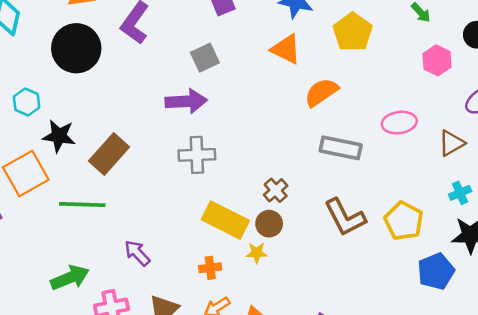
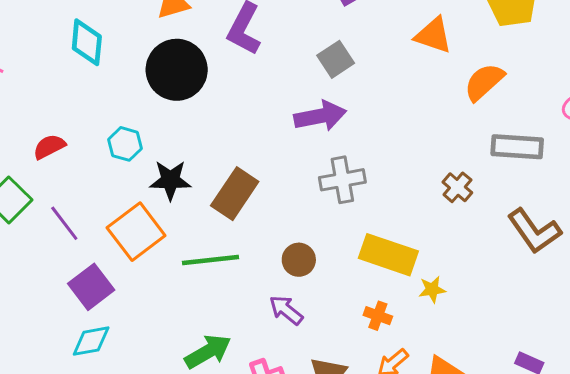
brown cross: (276, 190) -> (457, 187), moved
brown circle: (269, 224) -> (299, 260), moved
orange cross: (210, 268) -> (378, 316), turned 35

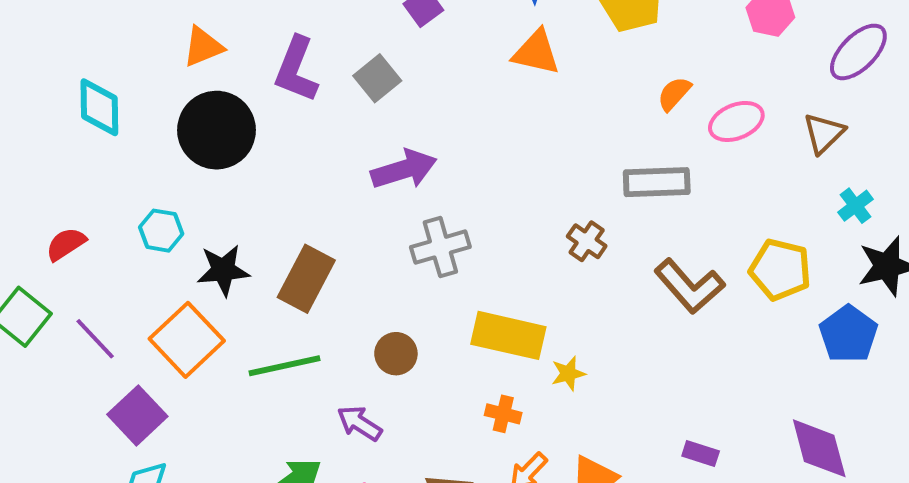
gray square: (336, 59) -> (377, 78), moved
orange semicircle: (484, 82) -> (674, 94), moved, size x0.7
purple arrow: (286, 310) -> (359, 423), moved

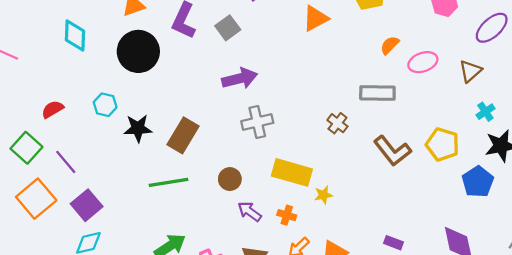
orange triangle: (536, 52) -> (315, 18), turned -44
orange square: (187, 340) -> (36, 199), moved
purple arrow: (359, 423) -> (250, 212), moved

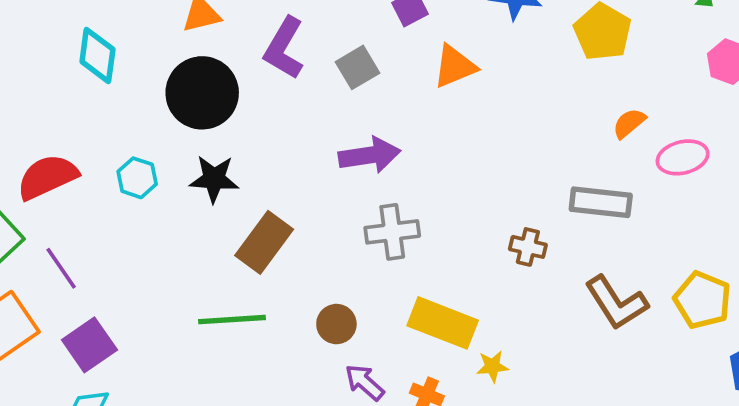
orange triangle: (315, 18) -> (455, 66), moved
red semicircle: (53, 109) -> (47, 177), size x1.6
brown cross: (337, 123) -> (528, 247), turned -30
black star: (138, 128) -> (214, 179), moved

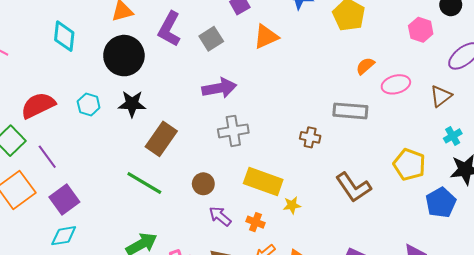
brown L-shape: (616, 303) -> (353, 187), moved
green line: (232, 320) -> (144, 183), turned 36

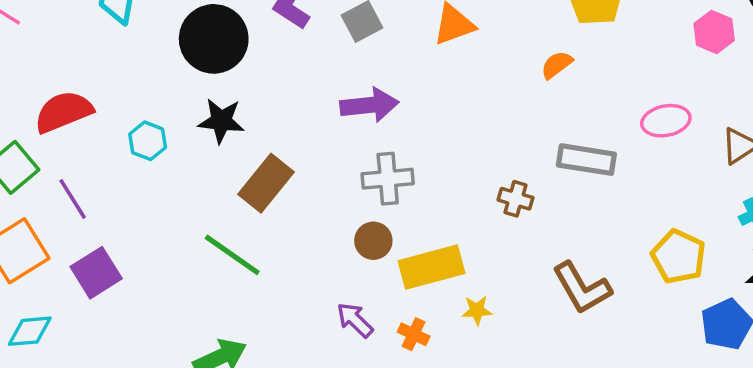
orange semicircle: (365, 66) -> (557, 65), moved
cyan hexagon: (89, 104) -> (148, 141), moved
yellow rectangle: (263, 182) -> (432, 267), turned -39
brown circle: (203, 184) -> (373, 241), moved
cyan diamond: (64, 236) -> (30, 331), moved

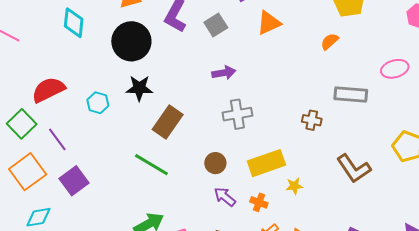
purple arrow: (369, 105) -> (224, 73), size x0.7
brown circle: (373, 241) -> (215, 163), moved

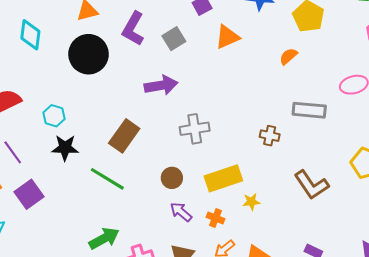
purple arrow: (224, 73) -> (161, 85), moved, size x1.4
black star: (139, 88) -> (65, 148), moved

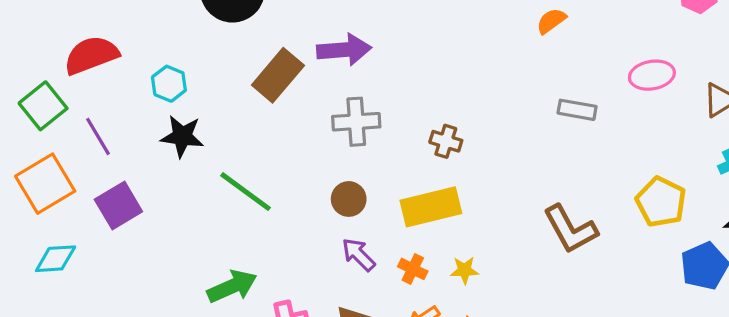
gray rectangle: (309, 110) -> (577, 110), size x0.7
gray cross: (195, 129) -> (356, 122), moved
brown rectangle: (124, 136) -> (278, 75), moved
brown cross: (270, 136) -> (446, 141), moved
yellow star: (251, 202) -> (465, 270), moved

